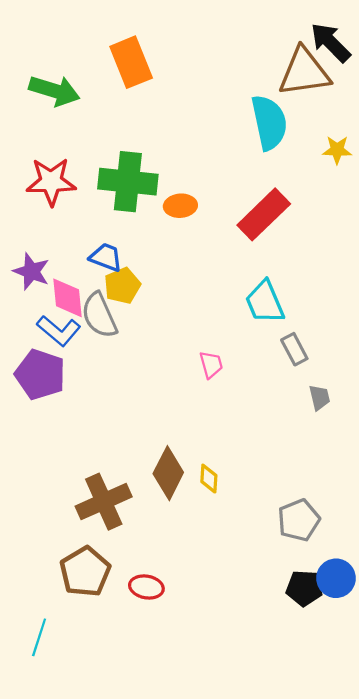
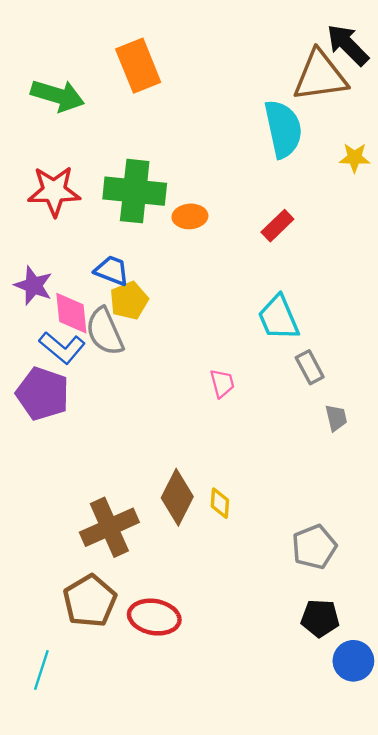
red rectangle: (264, 214) -> (277, 226), size x0.6
blue circle: (336, 578) -> (353, 661), moved
red ellipse: (146, 587) -> (154, 617), size x1.4

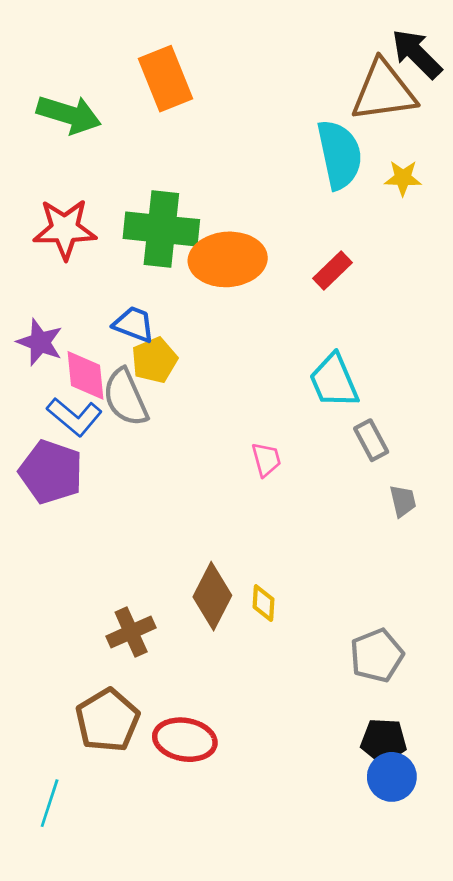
yellow star: (355, 158) -> (403, 178), moved
orange ellipse: (190, 216) -> (228, 259), size x1.8
brown cross: (109, 527) -> (131, 632), size x0.7
blue circle: (353, 661) -> (392, 777), moved

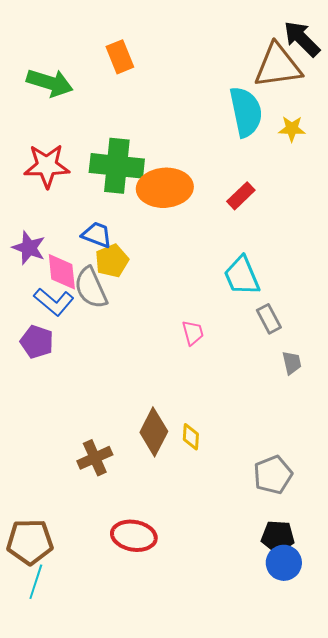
orange rectangle: (166, 79) -> (120, 57), size x0.7
purple pentagon: (51, 472) -> (37, 342), size x0.7
brown pentagon: (108, 720) -> (30, 542), moved, turned 30

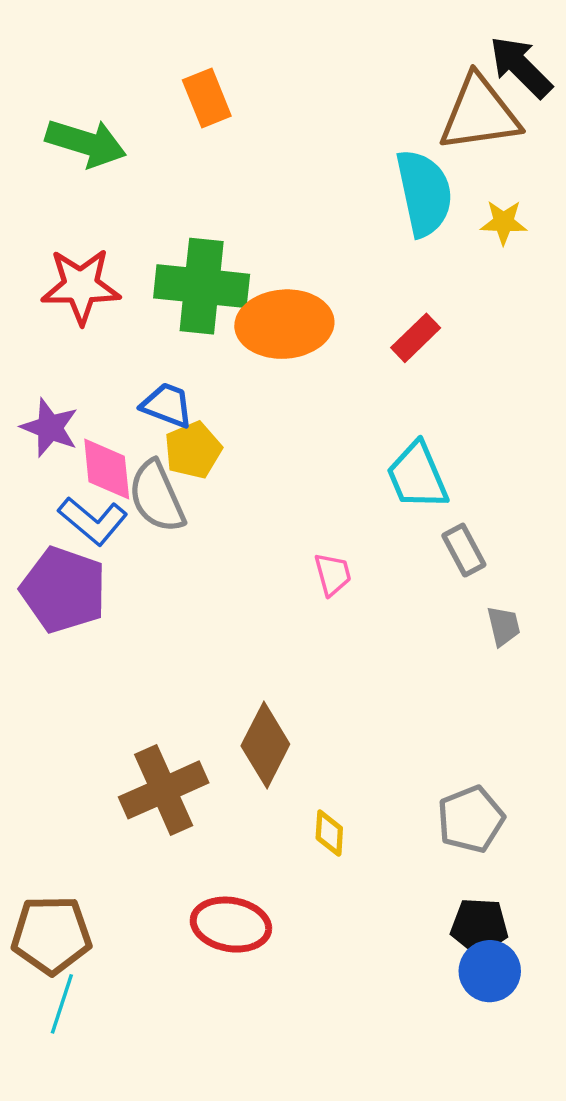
purple pentagon: (37, 342) -> (64, 590), size x1.5
yellow diamond: (191, 437) -> (329, 833), moved
brown cross: (95, 458) -> (164, 790), size x1.4

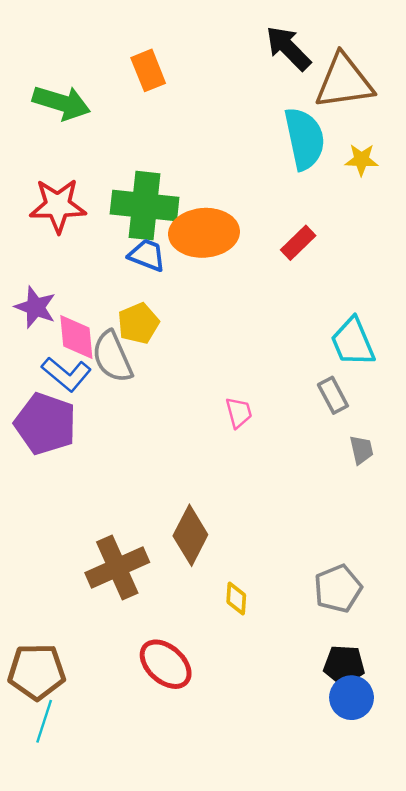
black arrow: (521, 67) -> (288, 48), moved
blue trapezoid: (167, 405) -> (147, 255), moved
cyan trapezoid: (417, 476) -> (353, 342), moved
red ellipse: (231, 925) -> (166, 664), turned 32

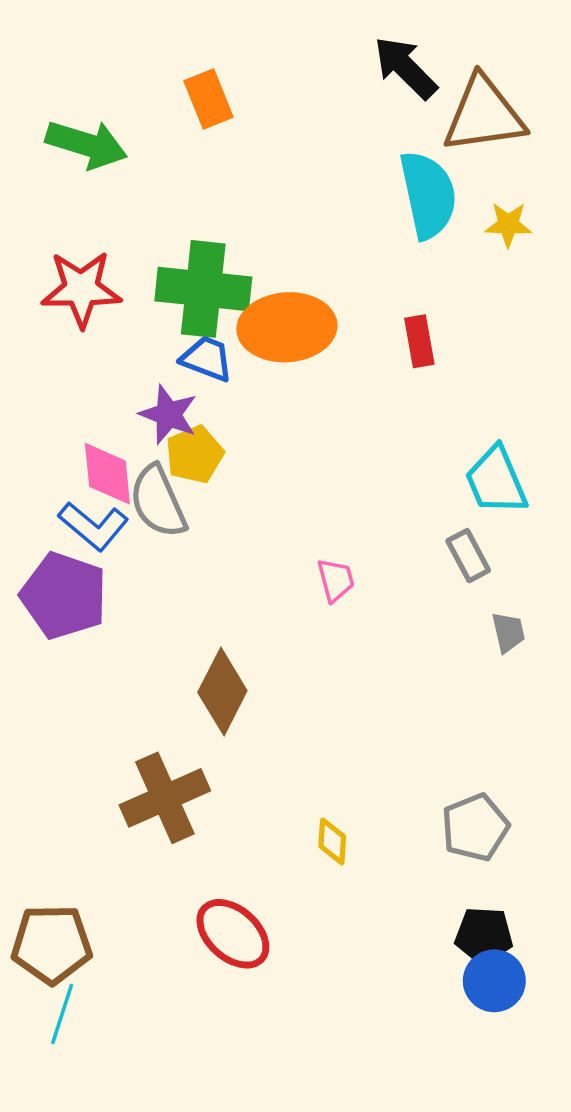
red rectangle: (298, 243) -> (419, 341), turned -56
purple star: (35, 307) -> (168, 414), moved
brown diamond: (190, 535) -> (222, 692), moved

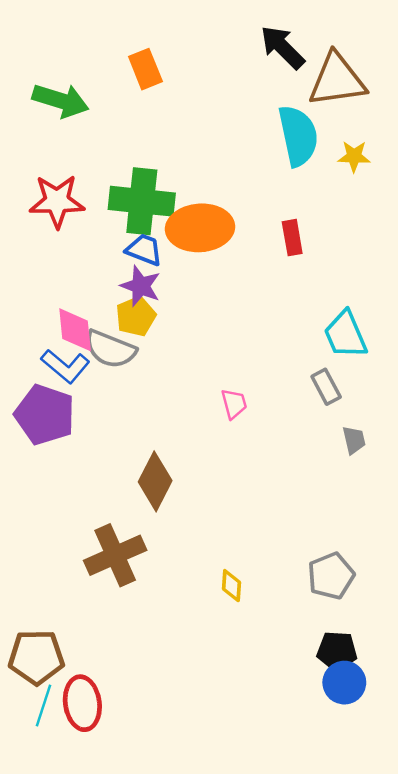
purple star: (168, 414) -> (141, 286), moved
gray semicircle: (158, 502) -> (110, 349), turned -44
red ellipse: (233, 934) -> (82, 703), moved, turned 40

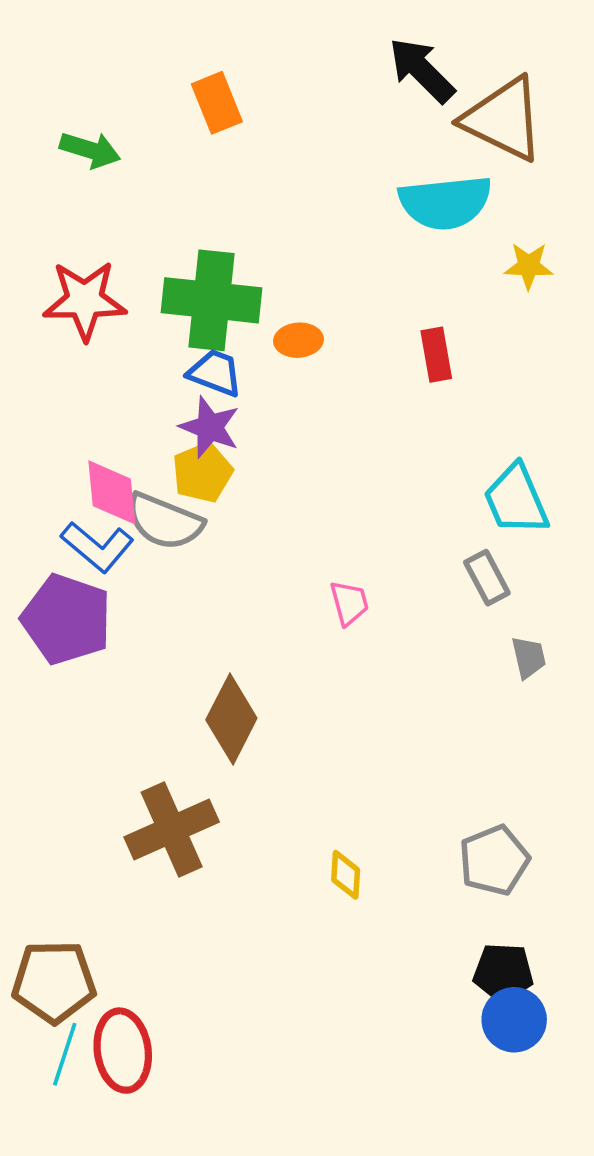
brown triangle: (337, 80) -> (503, 119), turned 34
green arrow: (61, 101) -> (90, 150), size x0.7
cyan semicircle: (298, 136) -> (445, 202), turned 96
yellow star: (354, 156) -> (529, 266), moved
orange ellipse: (200, 228) -> (298, 340), size x0.5

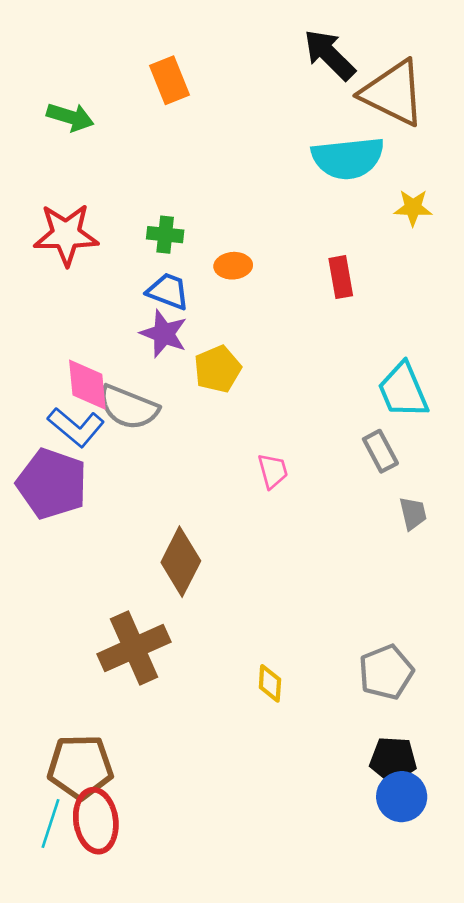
green cross: (212, 300) -> (165, 235), size x0.5
yellow pentagon: (202, 472) -> (218, 369), moved
brown pentagon: (54, 982) -> (80, 767), moved

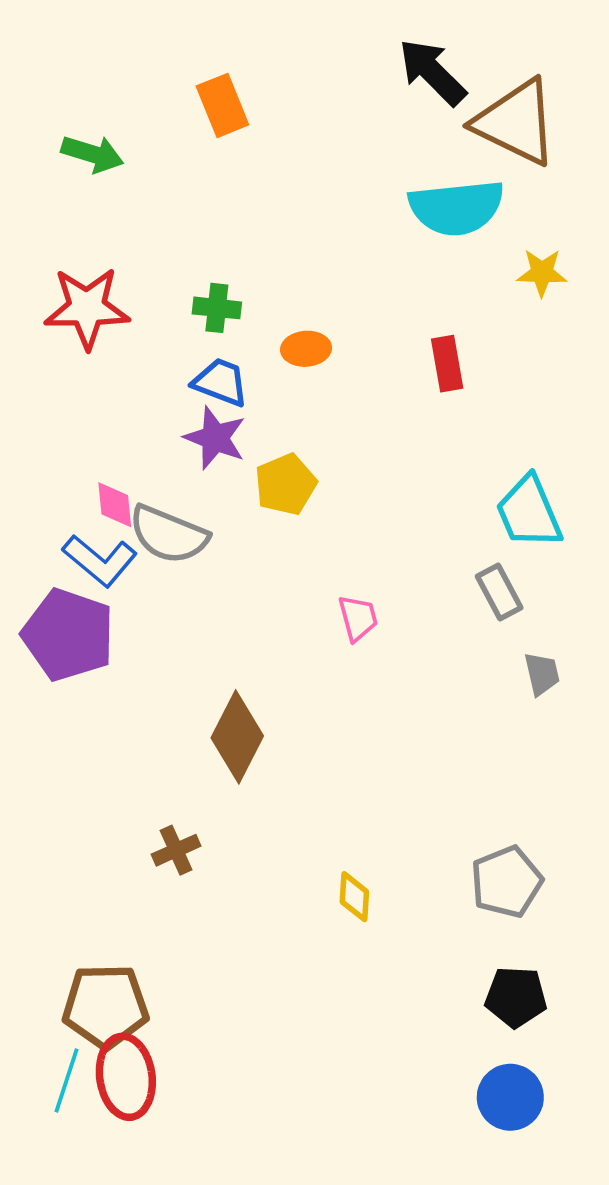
pink diamond: (87, 385) -> (115, 505), size x0.7
brown cross: (134, 648) -> (176, 850), size x0.5
blue circle: (402, 797) -> (510, 1097), moved

